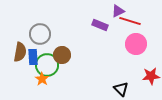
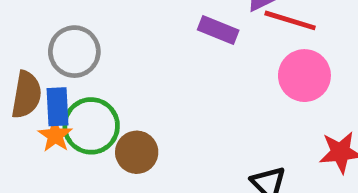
brown circle: (62, 55) -> (137, 152), moved
orange star: (42, 79) -> (55, 135), moved

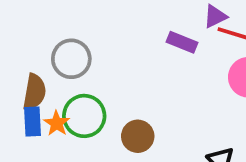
blue rectangle: (58, 107) -> (33, 122), moved
brown circle: (137, 152) -> (138, 136), moved

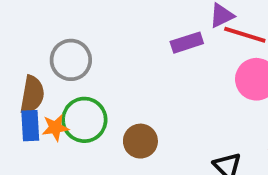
purple rectangle: (182, 42) -> (187, 43), turned -40
orange star: (57, 123) -> (55, 128), turned 30

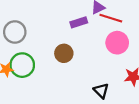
brown circle: (140, 141) -> (64, 53), moved

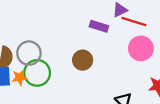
purple rectangle: (79, 22) -> (99, 26), turned 35
gray circle: (15, 32) -> (29, 53), moved

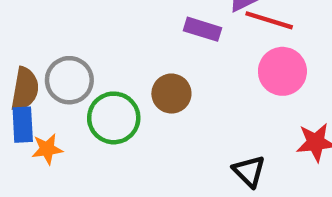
green circle: (37, 73) -> (114, 118), moved
orange star: (20, 78) -> (47, 149), moved

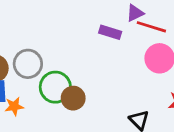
brown circle: (171, 94) -> (73, 98), moved

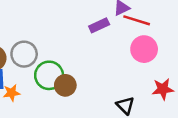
purple rectangle: (110, 32) -> (99, 25), turned -42

